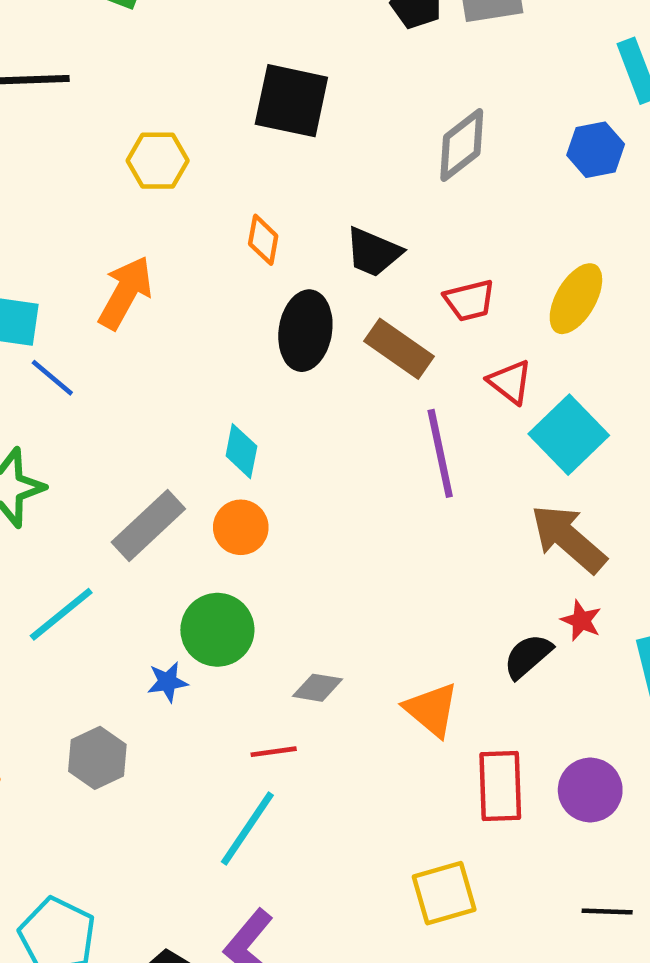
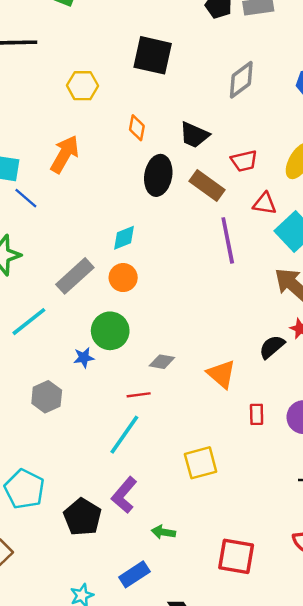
red triangle: (510, 382) -> (265, 204), turned -30
cyan diamond: (241, 451) -> (124, 238), turned 56
red rectangle: (500, 786) -> (257, 414), size x0.6
yellow square: (444, 893) -> (201, 463), moved

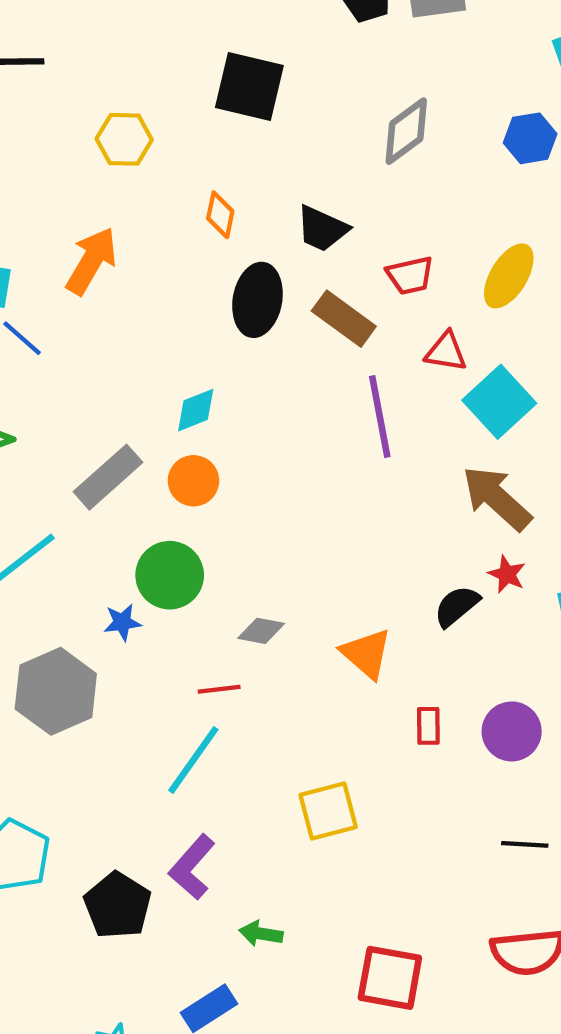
gray hexagon: (47, 397) -> (56, 691), size x1.5

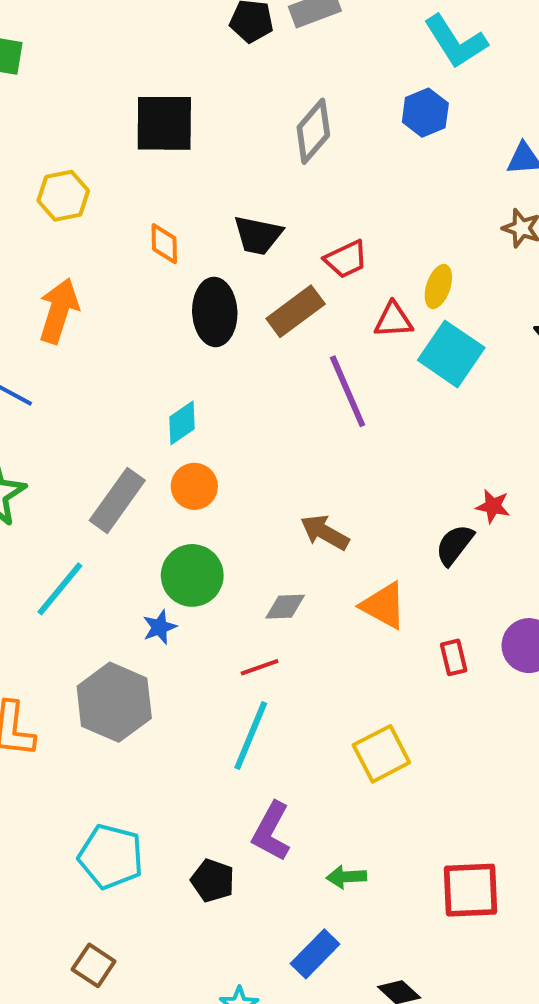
yellow ellipse: (509, 276) -> (438, 286), moved, size x0.7
brown rectangle: (344, 319) -> (296, 311), turned -60
brown arrow: (497, 498) -> (325, 532), moved, size x0.7
black pentagon: (118, 905) -> (213, 881), size x0.7

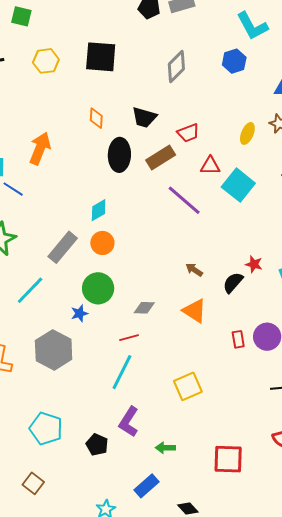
yellow hexagon: (63, 196) -> (46, 61), moved
yellow ellipse: (438, 286) -> (247, 133), moved
purple line: (348, 391) -> (184, 200), turned -30
brown arrow: (325, 532) -> (194, 270), moved, size x0.7
red rectangle: (454, 657) -> (238, 339), moved

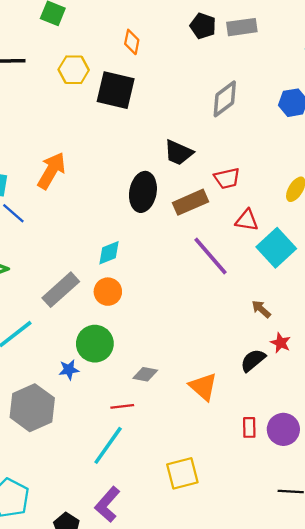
black square: (101, 57) -> (116, 90), moved
orange diamond: (96, 118) -> (132, 42), moved
brown arrow: (194, 270) -> (261, 309), moved

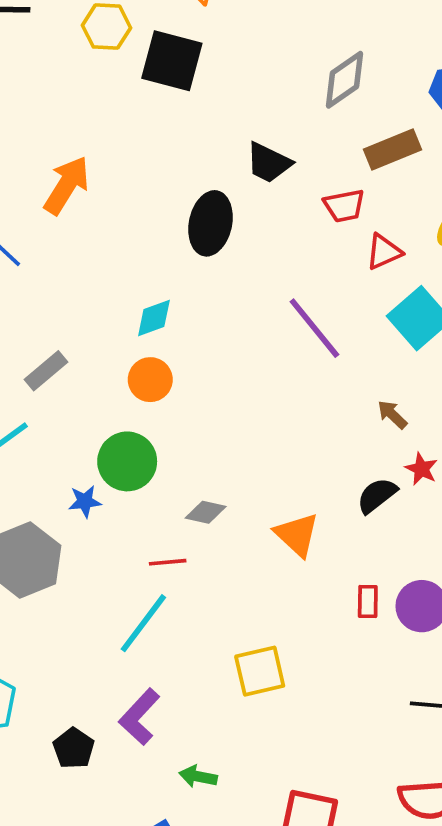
brown rectangle: (191, 202) -> (392, 149), moved
red triangle: (247, 220) -> (384, 252), moved, turned -35
gray rectangle: (61, 290) -> (46, 371), moved, size x0.7

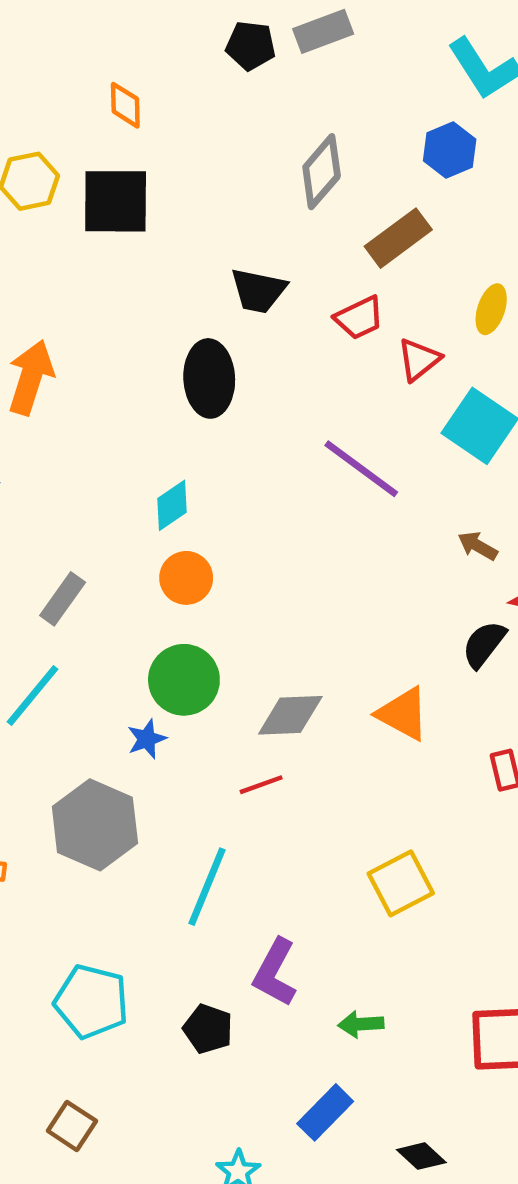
gray diamond: (206, 512) -> (290, 715), size x1.4
cyan line: (143, 623) -> (207, 887), moved

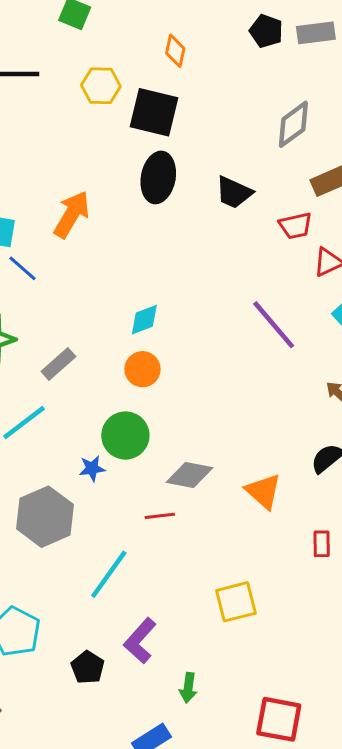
black ellipse: (209, 378) -> (158, 177), moved
green arrow: (361, 1024) -> (188, 688), turned -92

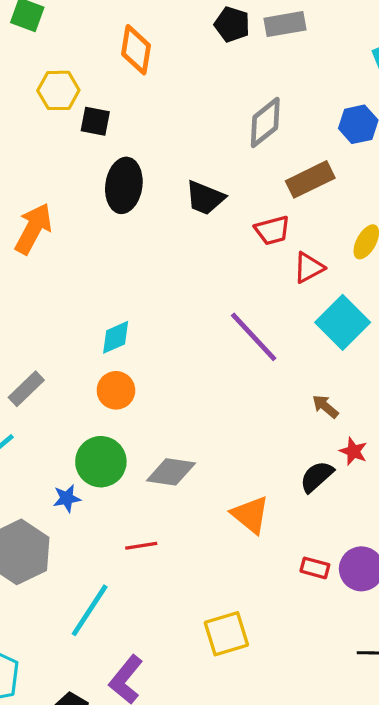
orange diamond: (175, 51) -> (136, 50), size x1.4
black square: (154, 112) -> (95, 121), moved, size x0.6
gray diamond: (189, 475) -> (171, 472), moved
red rectangle: (322, 544) -> (315, 568), turned -72

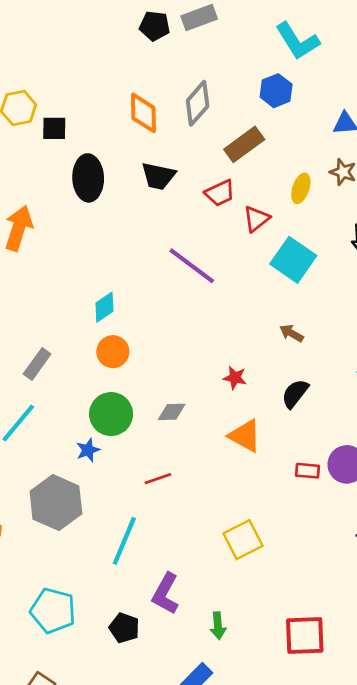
orange diamond: (136, 50) -> (143, 113), moved
purple line: (254, 337) -> (192, 266), moved
red star: (353, 451) -> (235, 378), moved
gray diamond: (171, 472) -> (172, 412), size x0.7

